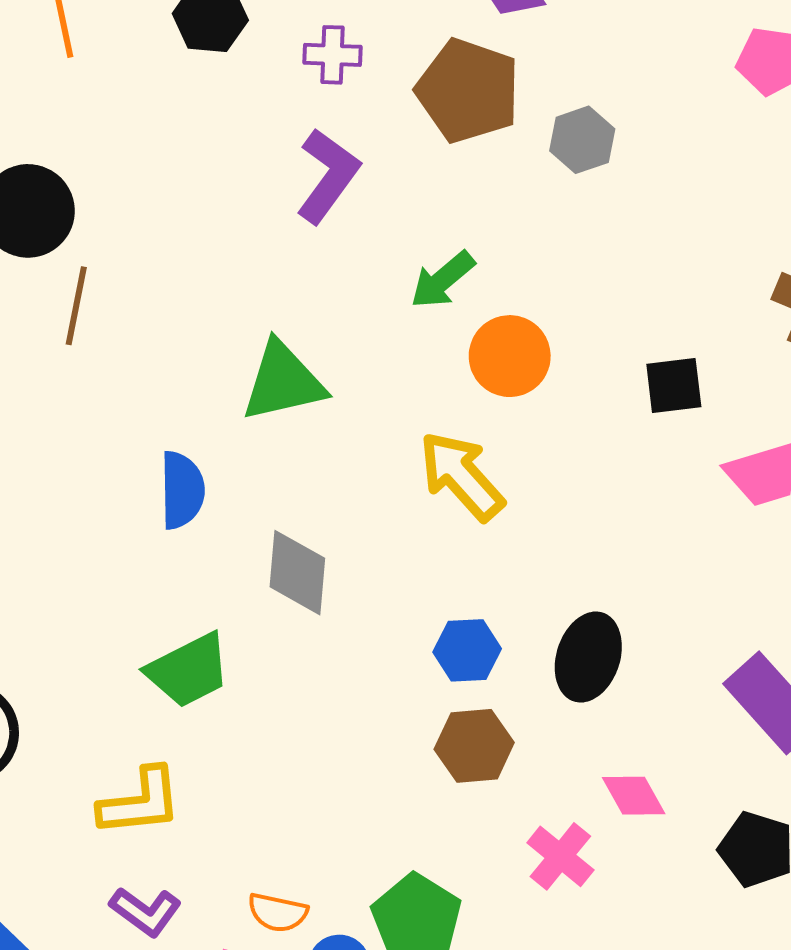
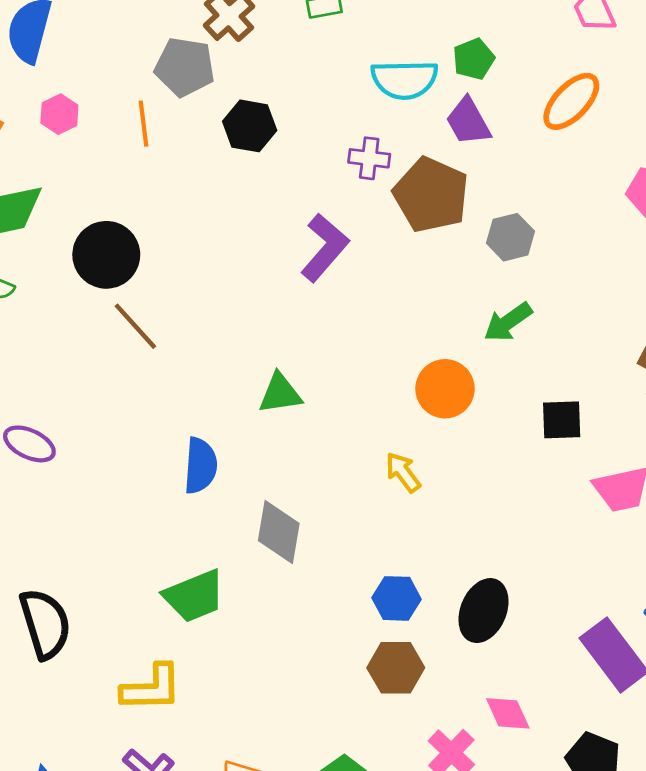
purple cross: (332, 55) -> (369, 158), moved
green arrow: (443, 280) -> (508, 322), moved
brown line: (76, 306) -> (135, 326), turned -58
green triangle: (283, 382) -> (280, 393), size x0.7
yellow arrow: (461, 476) -> (403, 472), size x0.6

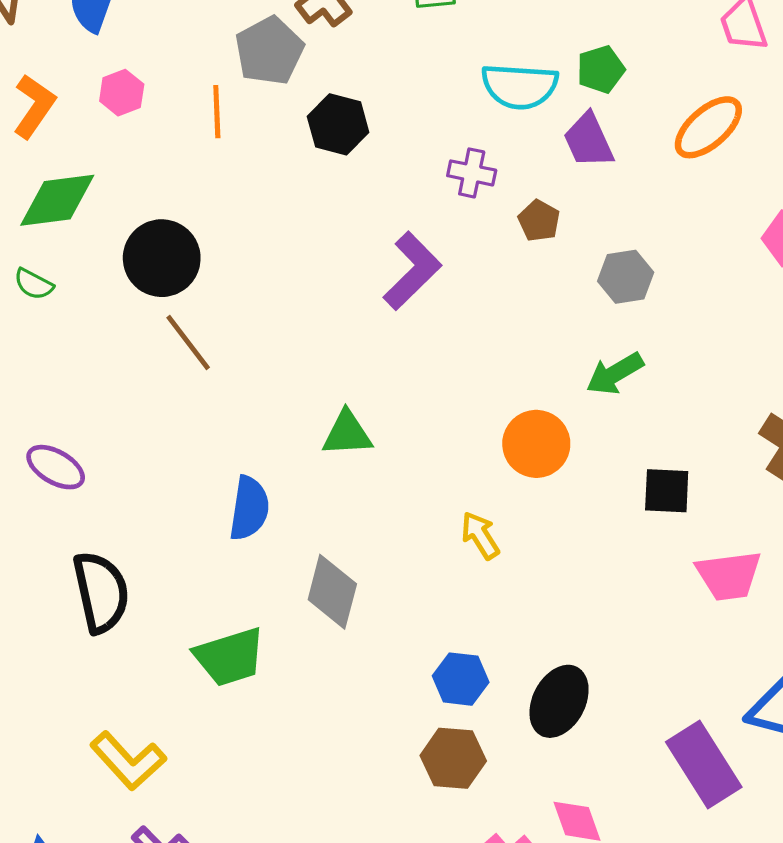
gray pentagon: (185, 67) -> (269, 51), turned 30
brown pentagon: (431, 195) -> (539, 221), size x0.5
black semicircle: (45, 624) -> (101, 592), moved
yellow L-shape: (151, 688) -> (128, 761), moved, turned 44

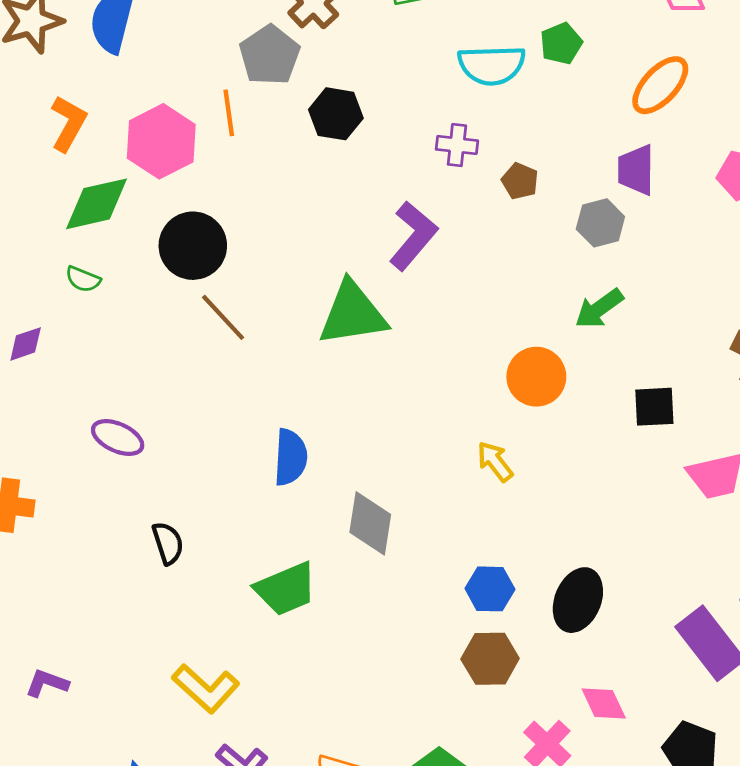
pink hexagon: (122, 93) -> (161, 141), moved, size x1.8
purple trapezoid: (589, 140) -> (636, 170), moved, turned 30
green triangle: (347, 433) -> (353, 314), moved, size x1.6
black semicircle: (101, 592) -> (168, 543), size x0.6

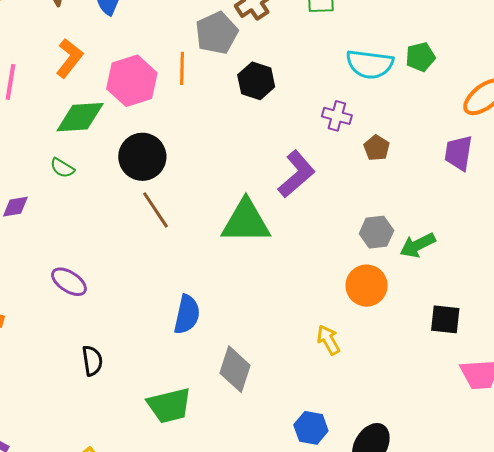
gray hexagon: (600, 223) -> (376, 232), moved

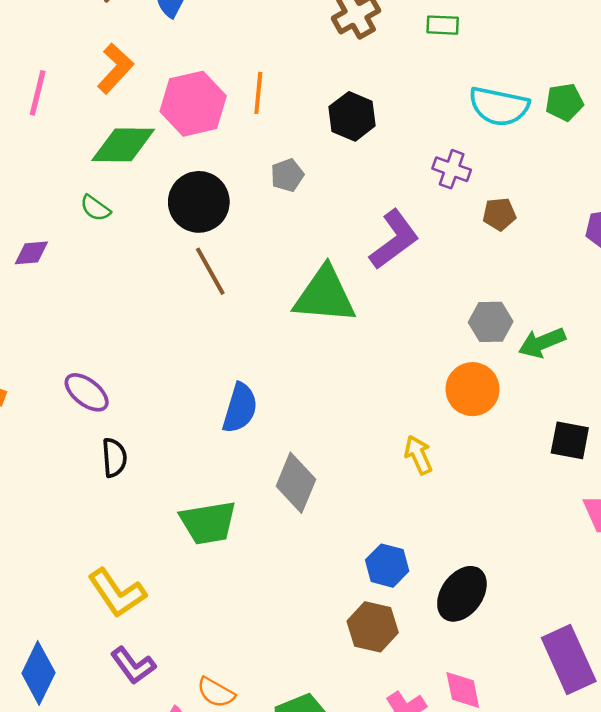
gray pentagon: (217, 33) -> (287, 175), moved, size x0.6
brown pentagon: (377, 148) -> (499, 214), turned 30
purple ellipse: (69, 282) -> (87, 392), moved

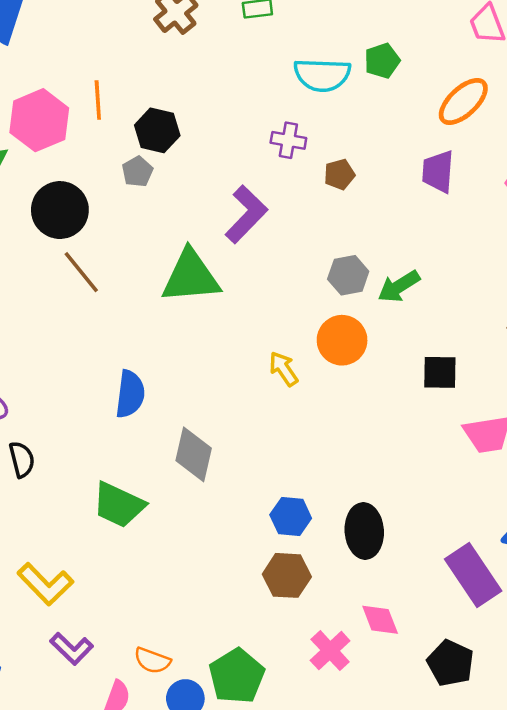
black hexagon: (352, 116) -> (157, 130), moved
yellow arrow: (418, 455) -> (284, 369), moved
green trapezoid: (208, 523) -> (119, 505), turned 44
black ellipse: (462, 594) -> (364, 531), turned -30

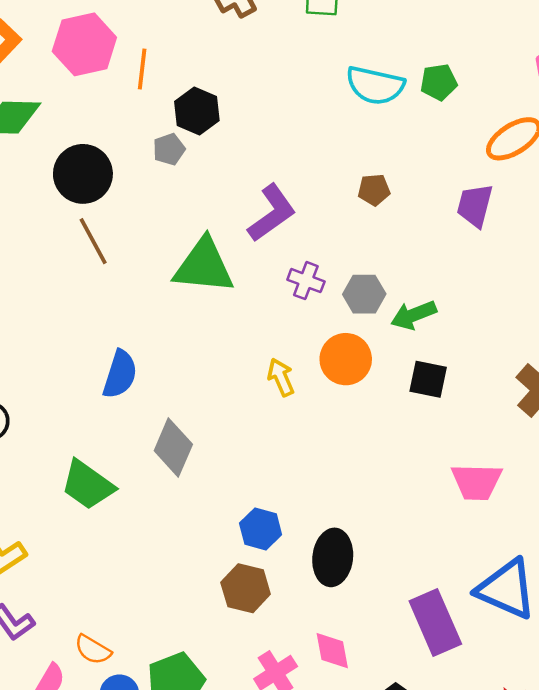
pink hexagon: (39, 120) -> (84, 44), moved
purple cross: (288, 140) -> (306, 281), moved
black square: (440, 372) -> (428, 379), moved

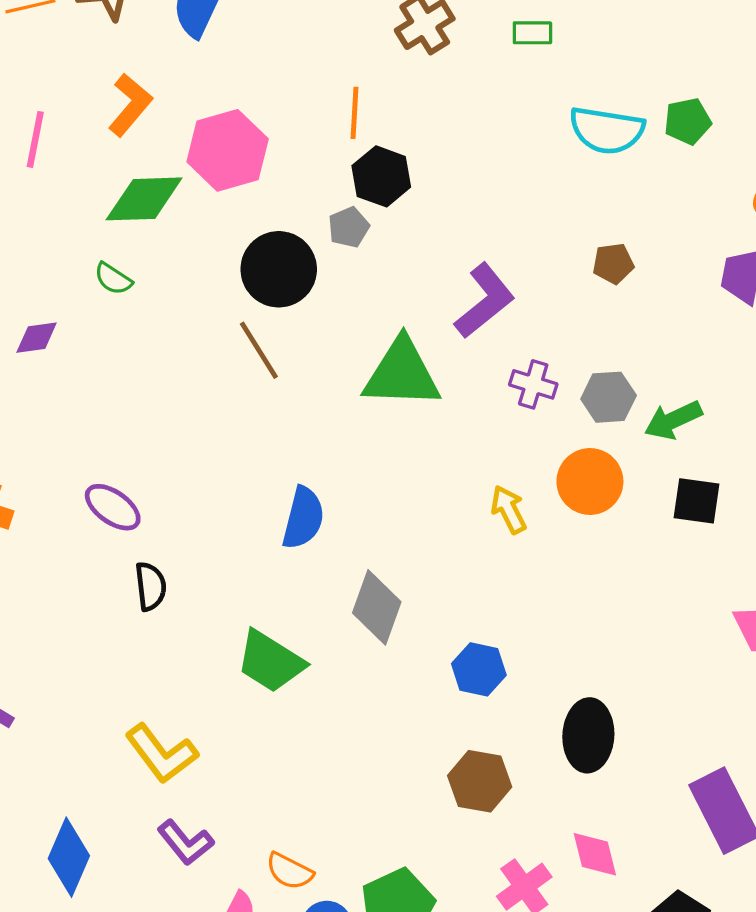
pink hexagon: (84, 44) -> (228, 150), moved
orange line: (142, 69) -> (355, 113), moved
black circle: (83, 174) -> (279, 269), moved
blue hexagon: (261, 529) -> (479, 669), moved

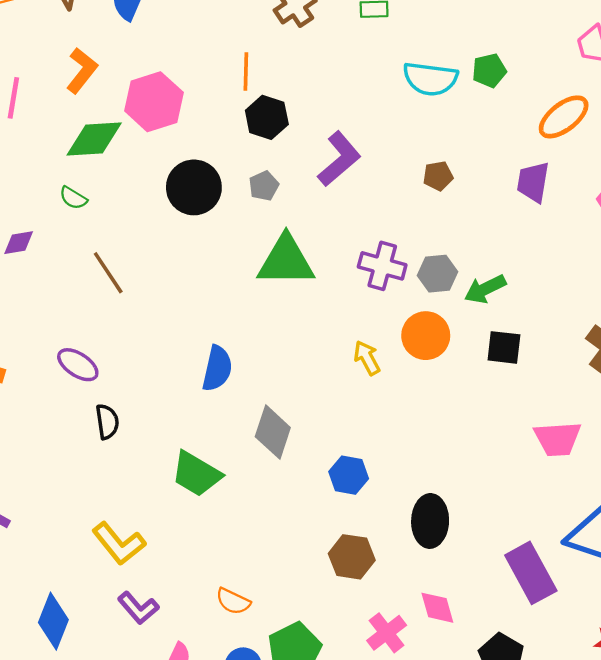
gray pentagon: (349, 227) -> (264, 186), moved
purple L-shape: (485, 301) -> (339, 159), moved
brown line: (259, 350) -> (108, 273), moved
purple cross: (533, 384) -> (382, 266), size x1.4
orange semicircle: (289, 871) -> (233, 601), moved

